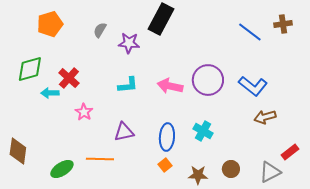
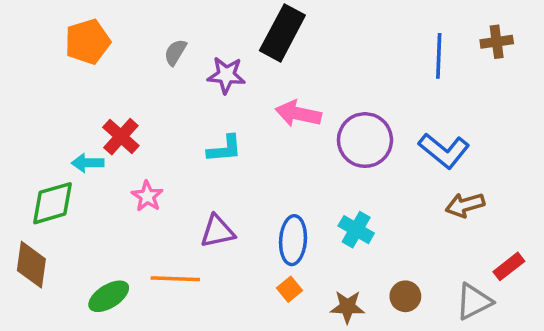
blue line: (250, 32) -> (439, 56), turned 55
green diamond: (30, 69) -> (52, 203), moved
pink arrow: (170, 86) -> (298, 114), moved

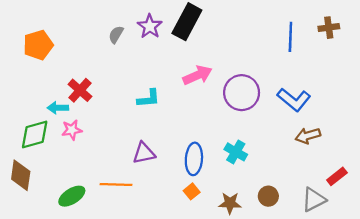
orange pentagon: (88, 42) -> (38, 45), moved
purple star: (226, 75) -> (150, 26), moved, turned 30
pink arrow: (298, 114) -> (197, 75), turned 144
pink star: (147, 196) -> (72, 130), moved, turned 30

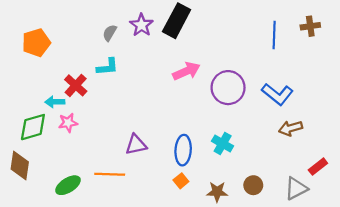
cyan L-shape: (149, 98) -> (107, 67), moved

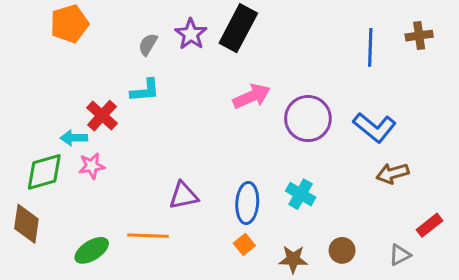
orange pentagon: (36, 43) -> (69, 24), moved
gray triangle: (296, 188) -> (400, 255), size x0.7

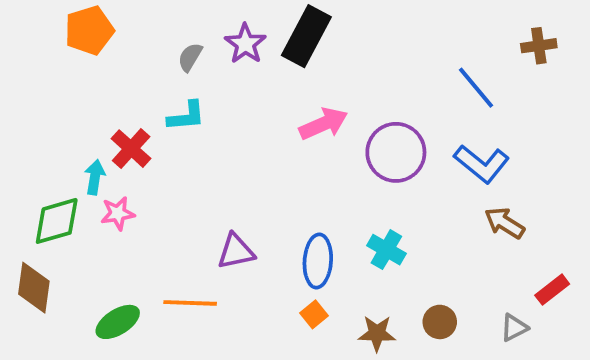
blue line: (370, 47) -> (476, 88), moved, turned -42
cyan arrow: (74, 138) -> (95, 177), turned 100
brown arrow: (392, 173) -> (505, 223), turned 48

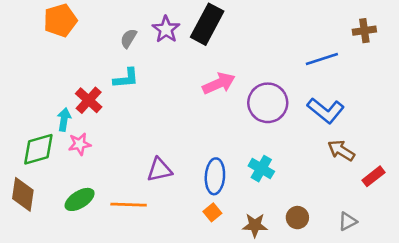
blue line: (476, 88) -> (322, 59), turned -68
red rectangle: (552, 290) -> (373, 176), moved
green ellipse: (118, 322) -> (80, 199), moved

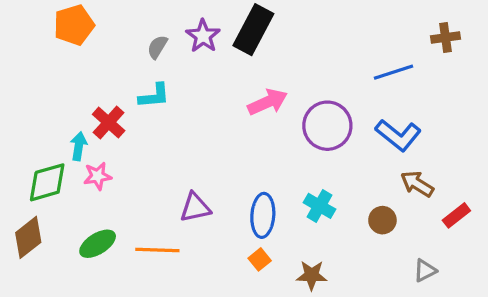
brown diamond: (23, 194) -> (28, 237), turned 44
brown circle: (297, 218) -> (382, 220), moved

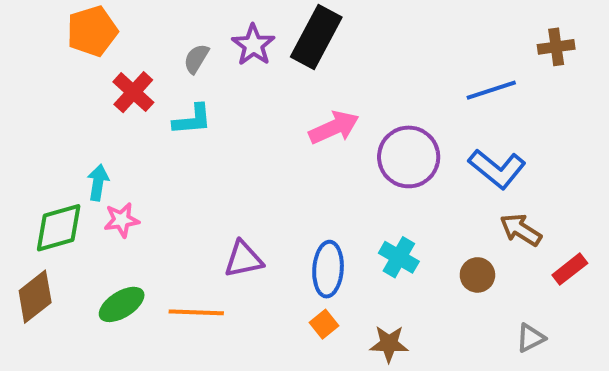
red cross: (109, 123) -> (133, 92), moved

